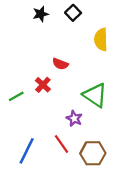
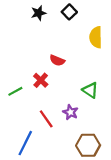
green triangle: (95, 95) -> (90, 90), size x0.7
red line: (61, 144) -> (46, 119), moved

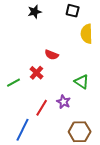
black square: (69, 12) -> (73, 11), moved, turned -32
red line: (46, 119) -> (42, 108), turned 66

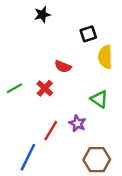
black square: (73, 11) -> (88, 34), moved, turned -32
yellow semicircle: (87, 34) -> (105, 57), moved
green line: (14, 83) -> (15, 88), moved

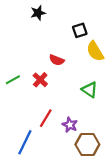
yellow semicircle: (105, 57) -> (95, 51), turned -30
purple star: (77, 123) -> (70, 125), moved

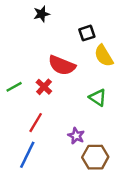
red semicircle: (57, 60) -> (62, 65), size x1.6
red line: (46, 118) -> (36, 123), moved

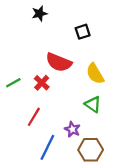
yellow semicircle: (104, 56) -> (95, 74), moved
green triangle: (98, 98) -> (93, 104), moved
blue line: (27, 155) -> (47, 147), moved

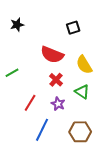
black star: (39, 13) -> (17, 25), moved
red cross: (42, 83) -> (56, 80), moved
purple star: (72, 129) -> (58, 104), moved

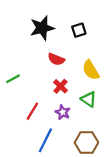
black star: (17, 25) -> (42, 28), moved, size x1.6
red semicircle: (52, 55) -> (56, 59), size x0.7

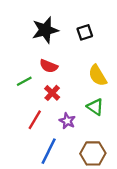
red semicircle: (56, 59) -> (49, 66), moved
green line: (13, 79) -> (24, 81), moved
red cross: (60, 86) -> (52, 93), moved

